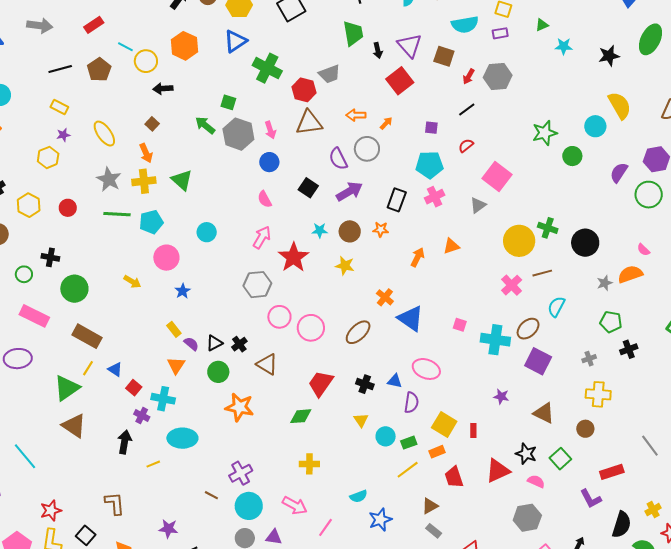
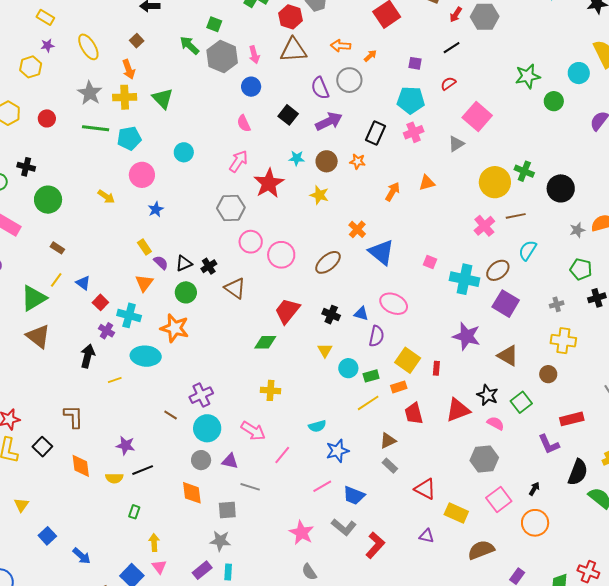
brown rectangle: (87, 336) -> (57, 248), size x0.5
purple star: (501, 397) -> (467, 336), size x1.8
orange star: (239, 407) -> (175, 328), moved

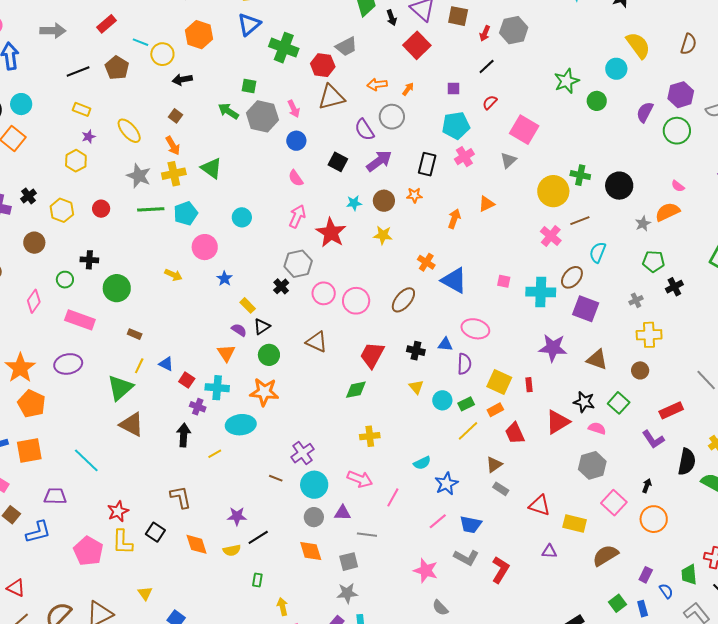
yellow rectangle: (144, 247) -> (248, 305), moved
black cross: (209, 266) -> (281, 286), moved

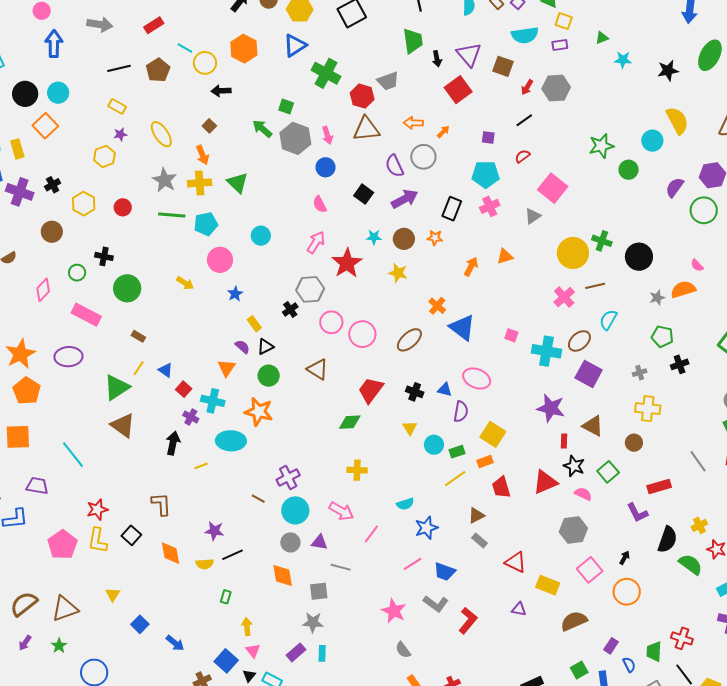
red rectangle: (529, 385) -> (564, 441), moved

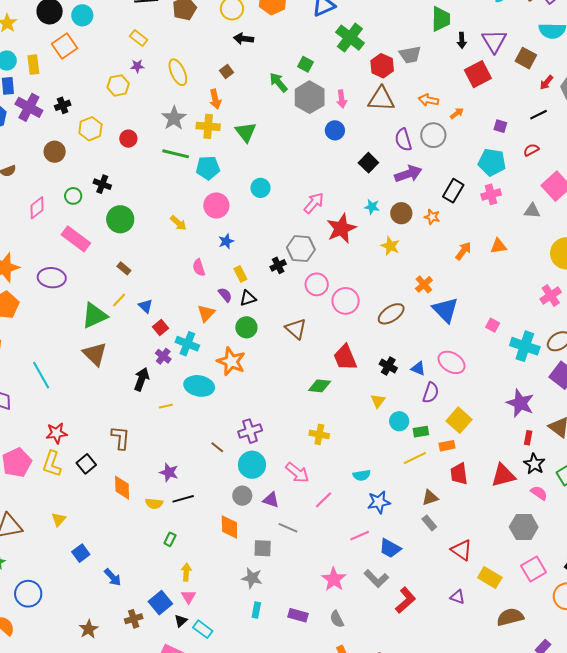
pink semicircle: (320, 204) -> (199, 268), moved
gray triangle: (533, 216) -> (532, 211), turned 30
red trapezoid: (371, 390) -> (345, 357), turned -68
purple rectangle: (296, 652) -> (298, 615), moved, turned 48

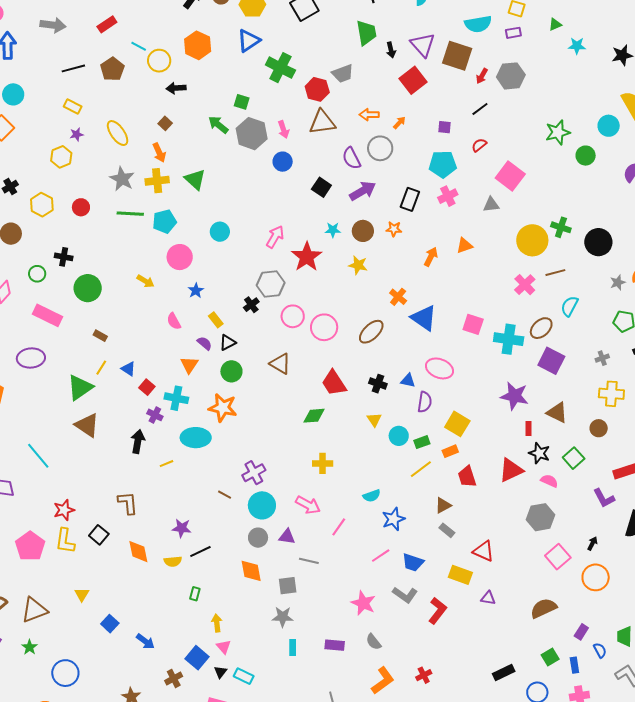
brown square: (526, 58) -> (457, 56), size x1.4
pink square: (493, 325) -> (473, 324), size x1.5
yellow rectangle: (490, 578) -> (460, 575), moved

